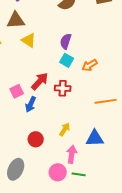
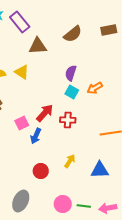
brown triangle: (16, 20) -> (38, 46), moved
yellow triangle: (29, 40) -> (22, 72), moved
orange arrow: (90, 65) -> (95, 88), moved
pink arrow: (72, 154) -> (108, 208), moved, turned -108

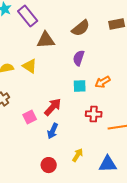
purple semicircle: (71, 73) -> (79, 58), moved
cyan square: (72, 92) -> (80, 86), turned -32
red cross: (68, 120) -> (94, 114), moved
blue arrow: (36, 136) -> (53, 131), moved

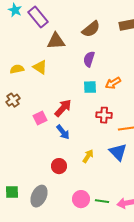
blue arrow: (53, 131) -> (63, 132), turned -63
blue triangle: (108, 164) -> (118, 152), moved, turned 48

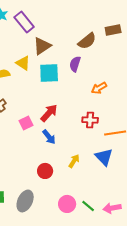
brown semicircle: (91, 29) -> (87, 41), moved
brown triangle: (56, 41) -> (42, 46), turned -30
yellow triangle: (40, 67) -> (23, 63), moved
cyan square: (90, 87) -> (49, 73), moved, size x1.5
green line: (102, 201) -> (88, 206), turned 32

